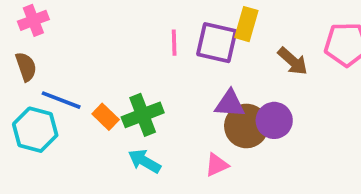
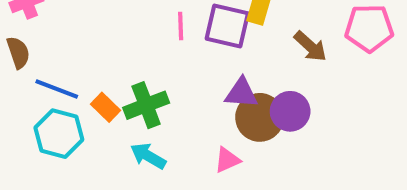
cyan hexagon: (35, 130) -> (59, 134), moved

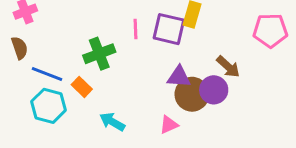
brown arrow: (310, 46) -> (228, 67), moved
green cross: (146, 105) -> (99, 54), moved

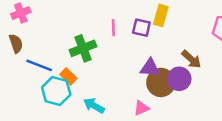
purple square: (169, 29) -> (141, 28), size x0.7
cyan hexagon: (49, 106) -> (56, 91), moved

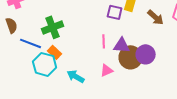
pink line: (113, 28) -> (104, 41), moved
green cross: (83, 48) -> (53, 27), moved
brown arrow: (191, 59) -> (156, 17), moved
pink triangle: (141, 108) -> (107, 70), moved

